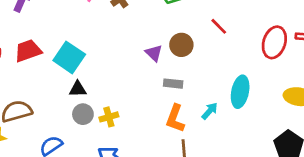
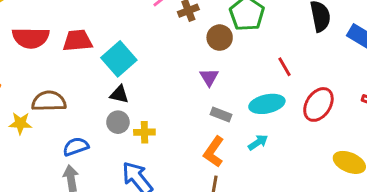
red ellipse: (274, 42) -> (318, 104), moved
brown circle: (181, 45) -> (220, 38), moved
cyan ellipse: (240, 92) -> (267, 104), moved, turned 52
cyan arrow: (210, 111) -> (258, 142), moved

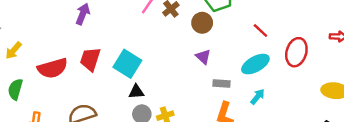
red trapezoid: (77, 41) -> (90, 59), turned -50

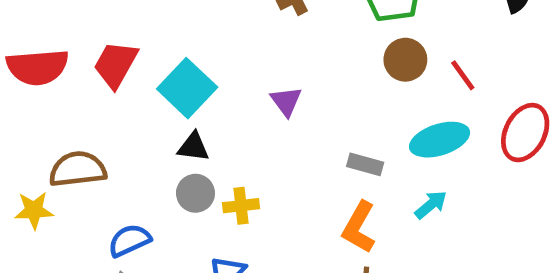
brown circle: (202, 23) -> (405, 60), moved
purple triangle: (203, 57) -> (286, 101), moved

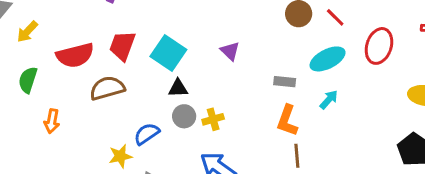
brown semicircle: (78, 169) -> (107, 88), moved
yellow star: (34, 210) -> (120, 156), moved
blue semicircle: (129, 240) -> (147, 134), moved

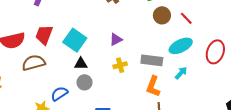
red ellipse: (379, 46) -> (215, 52), moved
purple triangle: (230, 51) -> (116, 39), turned 48
gray rectangle: (285, 82) -> (152, 60), size x1.5
yellow cross: (213, 119) -> (120, 65), moved

